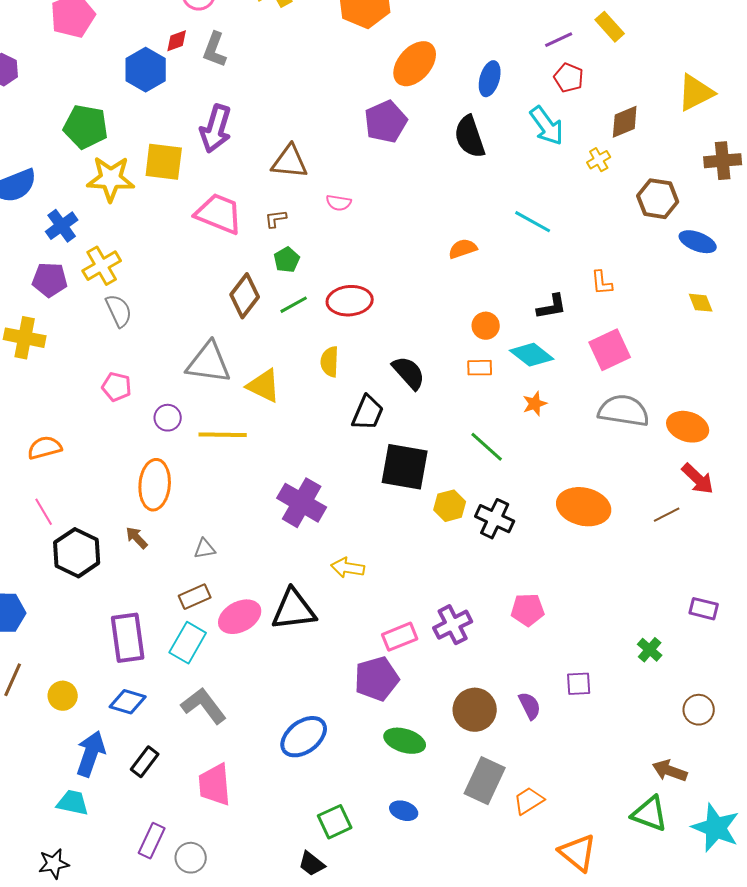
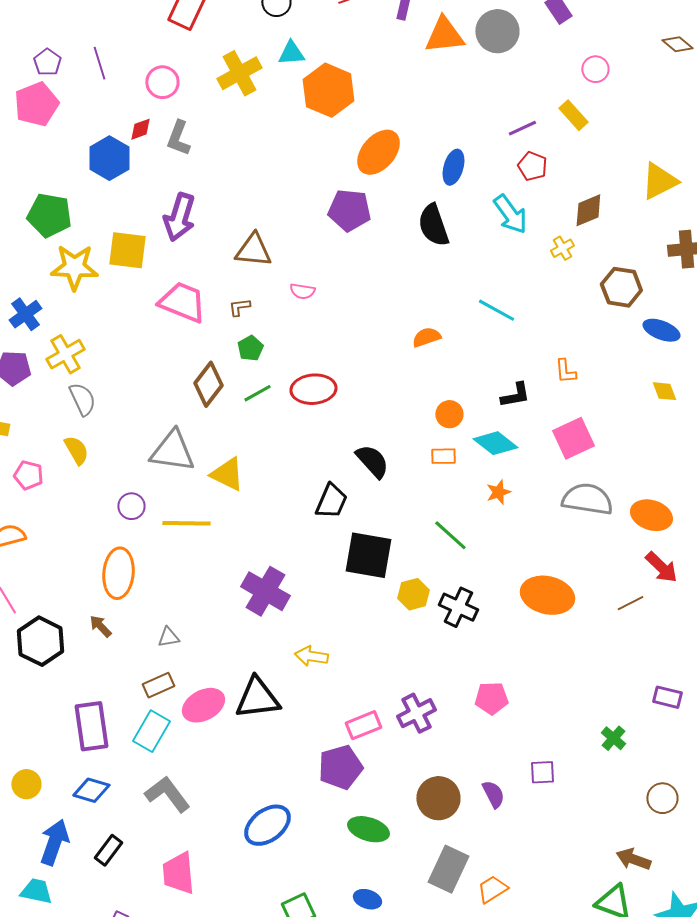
purple pentagon: (386, 122) -> (349, 210), turned 30
yellow semicircle: (330, 362) -> (76, 450), moved, turned 148
pink pentagon: (117, 387) -> (28, 475), moved

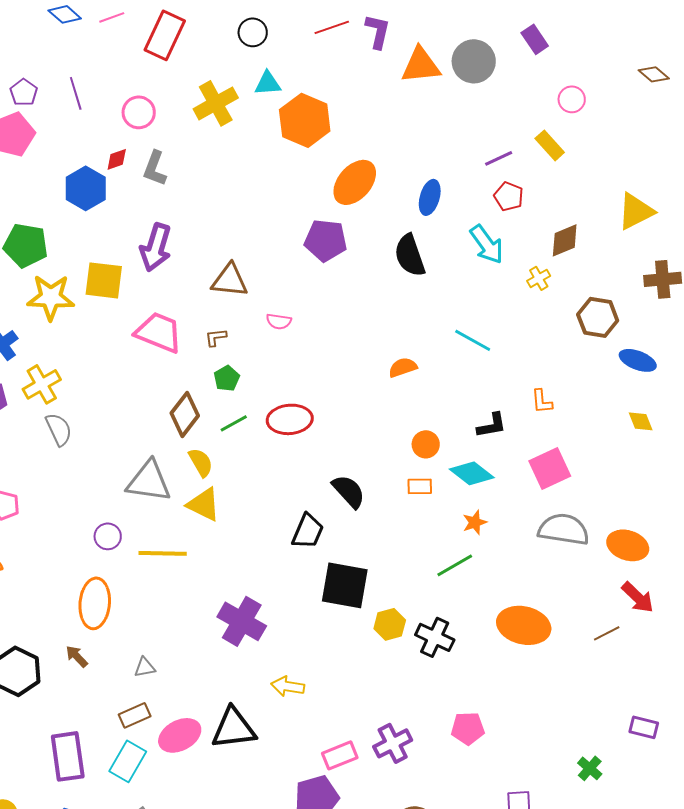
yellow semicircle: (76, 450) -> (201, 462), moved
green line: (450, 535) -> (455, 565), moved, turned -72

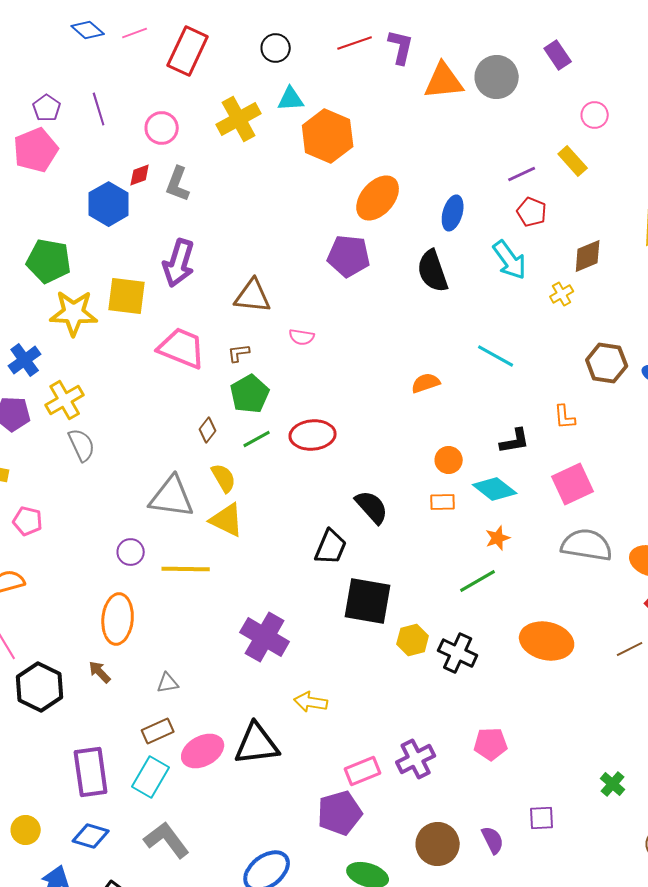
brown hexagon: (598, 317) -> (607, 363), moved
green pentagon: (227, 378) -> (250, 394), size x1.5
brown diamond: (185, 414) -> (208, 430), size x0.6

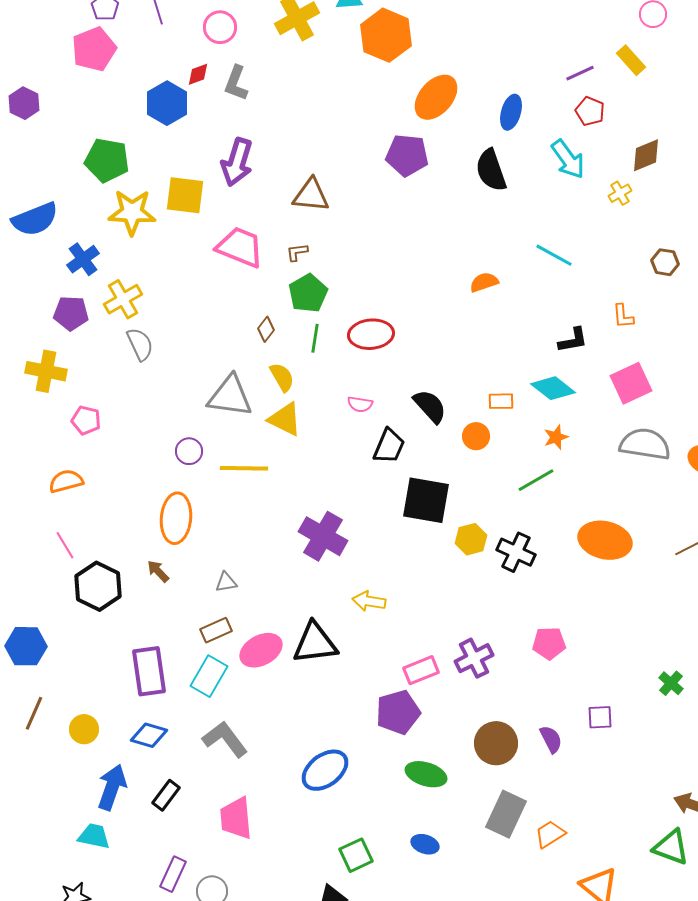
pink semicircle: (302, 337) -> (360, 404), moved
brown hexagon: (607, 363) -> (665, 262), size x0.7
green line: (257, 439) -> (315, 338), turned -52
orange circle: (449, 460) -> (476, 436), moved

